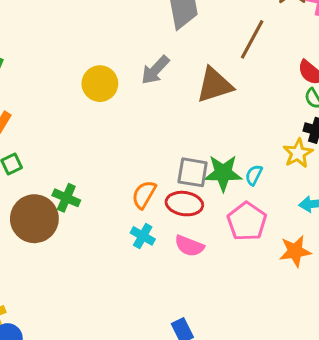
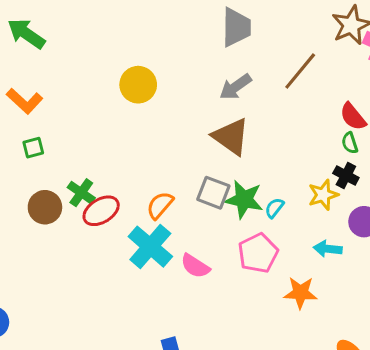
gray arrow: (155, 70) -> (235, 87), moved
brown triangle: (215, 85) -> (231, 137), moved, turned 42
red ellipse: (184, 204) -> (101, 211), moved, turned -52
brown circle: (34, 219) -> (45, 207), size x0.7
cyan cross: (143, 236) -> (150, 247), size x1.8

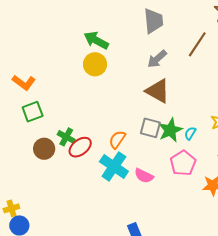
green arrow: (26, 34) -> (96, 40), moved
green square: (33, 148) -> (33, 112), size x1.5
green star: (244, 200) -> (170, 130), turned -30

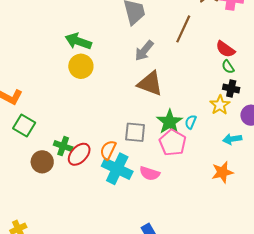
green square: (33, 112) -> (24, 125), turned -30
gray square: (150, 128) -> (135, 132), moved
orange semicircle: (117, 140) -> (108, 150), moved
pink pentagon: (183, 163) -> (173, 143), moved

